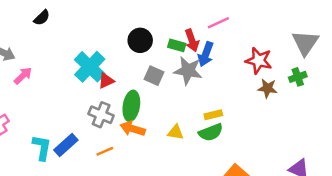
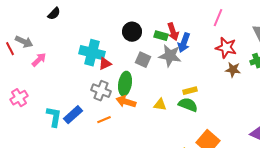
pink line: (218, 23) -> (218, 18), moved, turned -42
cyan cross: (90, 67) -> (92, 53), turned -30
green semicircle: (211, 132) -> (188, 105), turned -138

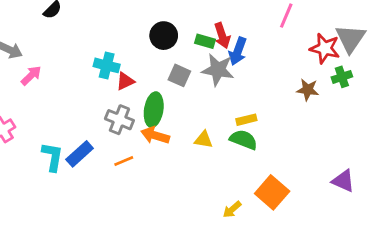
red star: (226, 48) -> (325, 48), moved
cyan cross: (92, 53) -> (107, 65), size x0.7

